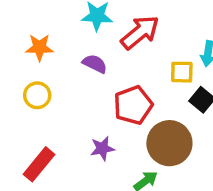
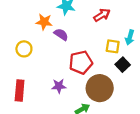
red arrow: (140, 32) -> (102, 15), moved, size x0.7
orange star: (39, 47) -> (44, 22), moved
red rectangle: (39, 164) -> (20, 91), turned -42

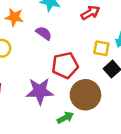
orange star: (44, 22) -> (14, 17), moved
purple star: (59, 86) -> (40, 91), size x1.6

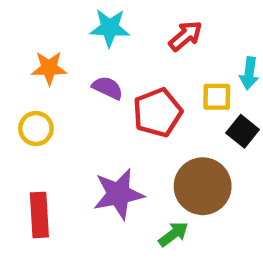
red pentagon: (65, 65) -> (157, 113), moved

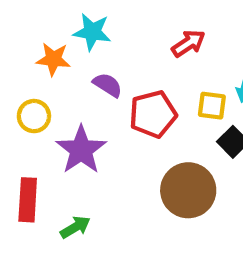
cyan star: (110, 28) -> (92, 32), moved
purple star: (119, 194) -> (81, 150), moved, turned -30
green arrow: (173, 234) -> (75, 227), moved

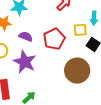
purple semicircle: (108, 85) -> (26, 36), moved

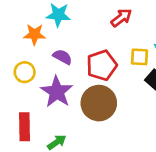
brown circle: (77, 71) -> (99, 103), moved

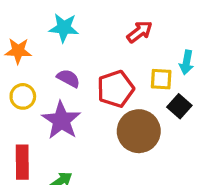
orange star: (34, 34) -> (18, 51), moved
brown circle: (99, 103) -> (139, 131), moved

